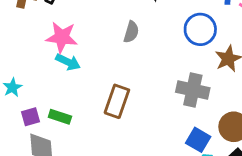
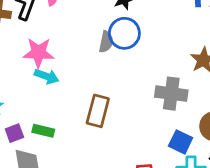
blue circle: (200, 29) -> (124, 33), moved

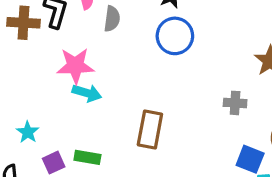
gray semicircle: (106, 42) -> (112, 19), moved
gray cross: (171, 94) -> (235, 103), size x0.6

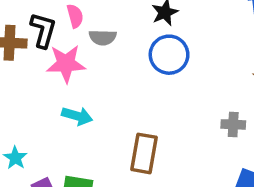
gray semicircle: (112, 19) -> (103, 37), turned 85
pink star: (75, 66) -> (66, 64), moved

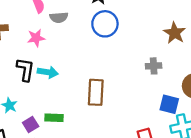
black L-shape: (43, 30) -> (25, 70), moved
pink star: (66, 64) -> (36, 38), size x0.7

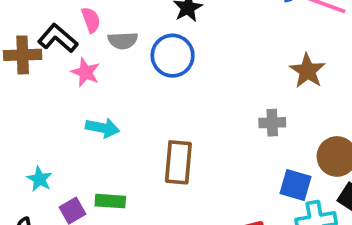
blue circle: (105, 24) -> (173, 56), moved
pink star: (36, 38) -> (85, 72), turned 30
black L-shape: (25, 70) -> (58, 38), moved, turned -60

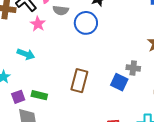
cyan arrow: (103, 128) -> (26, 54), moved
blue square: (296, 185) -> (119, 82), moved

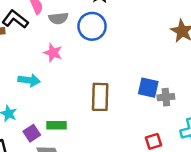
pink star: (38, 24) -> (53, 53), moved
gray cross: (133, 68) -> (166, 97), moved

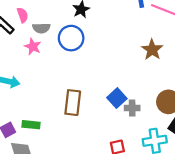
pink star: (53, 53) -> (33, 47), moved
blue square: (148, 88) -> (117, 98), turned 30

